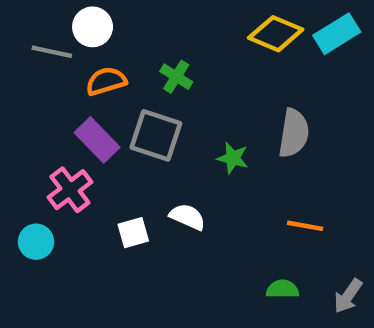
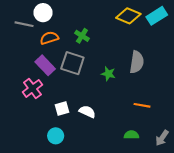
white semicircle: (187, 217) -> (87, 112), moved
cyan circle: (36, 242) -> (56, 136), moved

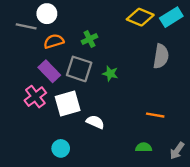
green cross: (82, 36) -> (89, 39), turned 32
gray semicircle: (137, 62) -> (161, 56), moved
green star: (108, 74) -> (110, 74), moved
white square: (62, 108) -> (68, 104), moved, size x1.6

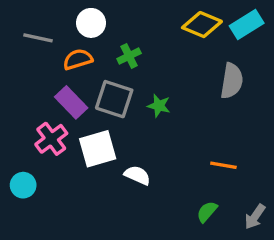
white circle: (47, 14) -> (91, 23), moved
green semicircle: (144, 147) -> (207, 212), turned -49
cyan circle: (61, 148) -> (23, 185), moved

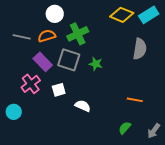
gray line: (38, 38) -> (22, 37), moved
green cross: (129, 56) -> (78, 34), size x1.5
white square: (98, 149) -> (59, 90), size x0.6

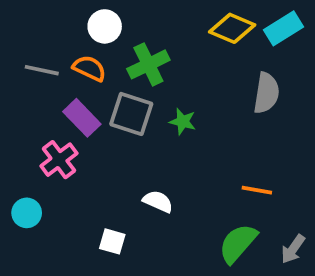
orange semicircle: (47, 36) -> (89, 68), turned 42
white square: (59, 90) -> (112, 241), moved, turned 32
green semicircle: (125, 128) -> (238, 243), size x1.6

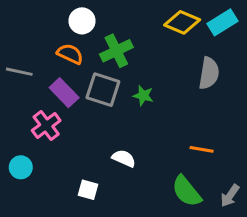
gray line: (42, 70) -> (19, 72), moved
green semicircle: (238, 243) -> (187, 191), turned -80

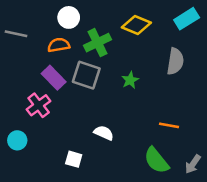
yellow diamond: (182, 22) -> (136, 25), moved
orange semicircle: (70, 54) -> (59, 45), turned -35
gray line: (19, 72) -> (16, 34), moved
green star: (143, 96) -> (130, 80), moved, turned 30

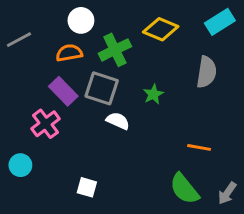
gray line: (16, 34) -> (19, 40), turned -40
white semicircle: (104, 133) -> (118, 121), moved

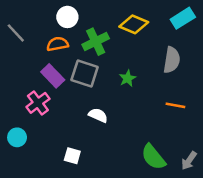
gray line: (19, 40) -> (16, 33), turned 75
white semicircle: (118, 121) -> (98, 115), moved
orange line: (199, 147) -> (175, 105), moved

